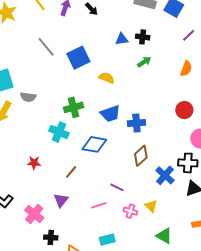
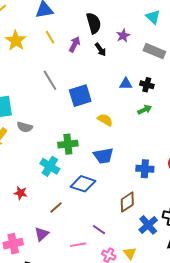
blue cross: (136, 123) -> (145, 169), moved
pink cross: (34, 214) -> (13, 244), turned 30

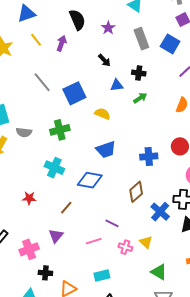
black arrow: (100, 50) -> (104, 60), moved
gray rectangle: (154, 51) -> (141, 39), turned 55
blue triangle: (126, 84) -> (117, 85), moved
green cross: (68, 144) -> (60, 130), moved

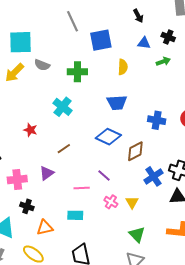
yellow semicircle: (102, 114) -> (123, 67), turned 56
blue diamond: (90, 180) -> (108, 137), moved
cyan rectangle: (102, 275) -> (75, 215), moved

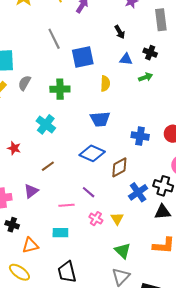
gray semicircle: (42, 65) -> (24, 83), turned 98

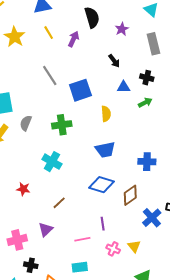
purple line: (89, 192) -> (103, 224), turned 48

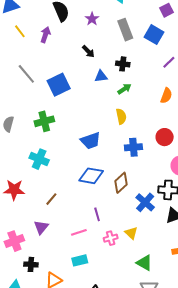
yellow semicircle: (106, 114) -> (121, 116), moved
red star: (23, 189) -> (14, 190), size x1.5
pink cross: (113, 249) -> (111, 238), turned -32

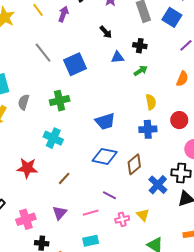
yellow semicircle: (121, 116) -> (151, 102), moved
purple line: (97, 214) -> (109, 195), turned -48
purple triangle: (41, 227) -> (60, 213), moved

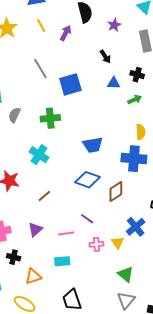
blue cross: (148, 129) -> (134, 159), size x1.4
blue cross: (158, 185) -> (136, 227), moved

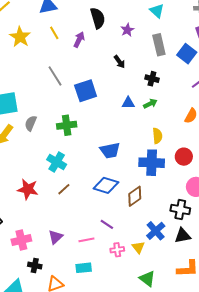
blue triangle: (114, 83) -> (128, 103), moved
brown line: (44, 196) -> (64, 189), moved

